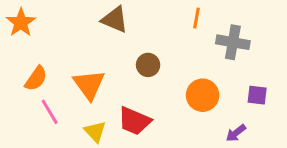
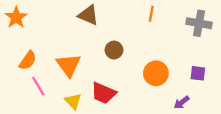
gray cross: (233, 42) -> (199, 23), moved

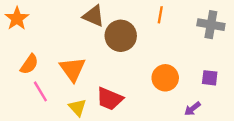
brown circle: (114, 50) -> (121, 36), moved, size x1.6

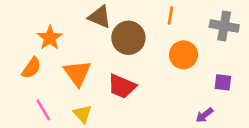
orange star: (17, 18) -> (50, 38), moved
orange circle: (165, 78) -> (183, 55), moved
pink line: (40, 91) -> (43, 110), moved
red trapezoid: (110, 99) -> (122, 86), moved

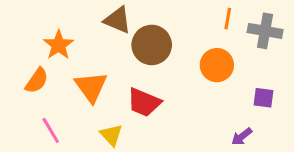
orange line: (170, 15) -> (228, 19), moved
yellow triangle: (83, 114) -> (111, 135), moved

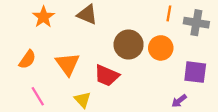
orange star: (58, 45) -> (43, 17), moved
brown circle: (152, 45) -> (129, 45), moved
purple square: (263, 98) -> (195, 72), size x1.5

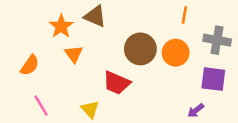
orange star: (43, 17) -> (61, 26), moved
gray cross: (196, 23) -> (217, 40), moved
orange triangle: (68, 64) -> (74, 54), moved, size x0.7

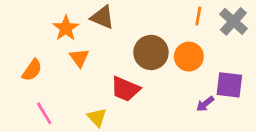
gray cross: (217, 40) -> (233, 21), moved, turned 32
purple arrow: (196, 111) -> (205, 104), moved

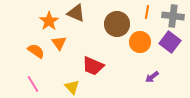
gray cross: (233, 21) -> (173, 16), turned -35
brown circle: (151, 52) -> (117, 24), moved
orange semicircle: (32, 70) -> (36, 51), moved, turned -90
purple square: (229, 85) -> (170, 42), moved, turned 30

